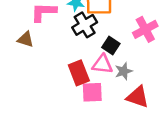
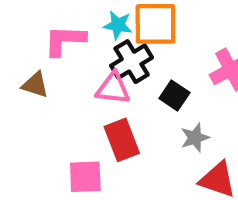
pink triangle: (102, 64) -> (113, 88), moved
pink square: (92, 92) -> (85, 177), moved

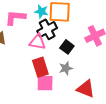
gray star: (195, 138) -> (66, 68), moved
pink square: (85, 177) -> (45, 83), moved

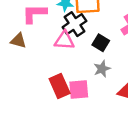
red rectangle: (40, 67) -> (60, 86), moved

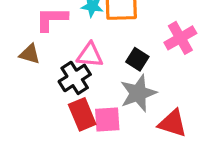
black cross: (74, 24) -> (75, 78), moved
gray star: (102, 69) -> (138, 93), size x1.6

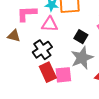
pink triangle: (90, 55) -> (50, 24), moved

